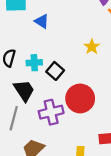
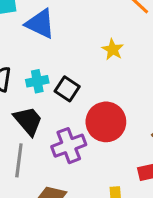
blue triangle: (42, 21) -> (40, 24), size x1.5

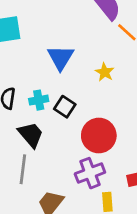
blue triangle: (40, 24) -> (61, 58), moved, turned 36
purple cross: (69, 146) -> (90, 173), moved

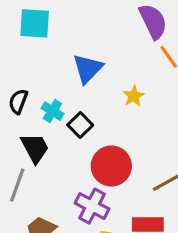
cyan cross: (39, 100) -> (52, 111), turned 30
purple cross: (90, 173) -> (92, 206), turned 36

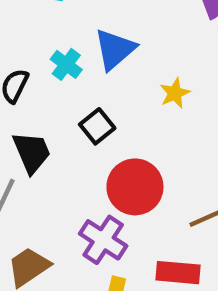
cyan cross: (52, 111) -> (66, 64), moved

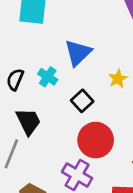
cyan cross: (66, 64) -> (48, 77), moved
black square: (97, 126) -> (82, 101), moved

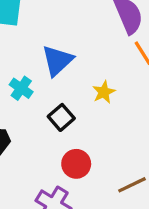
red circle: (96, 140) -> (76, 164), size x0.7

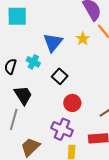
yellow star: (104, 92) -> (83, 39), moved

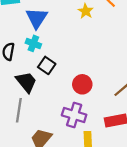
blue triangle: (53, 42) -> (37, 18), moved
black square: (60, 76) -> (47, 65), moved

